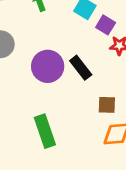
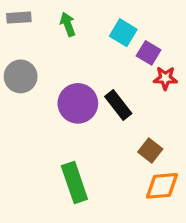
brown square: (107, 105) -> (150, 150), turned 36

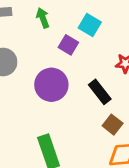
purple square: (149, 53) -> (68, 45), moved
black rectangle: (118, 105) -> (100, 92), moved

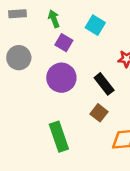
purple square: (68, 45) -> (64, 43), moved
brown square: (113, 125) -> (99, 113), moved

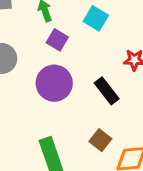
brown square: (99, 113) -> (100, 140), moved

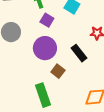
brown square: (100, 140) -> (58, 71), moved

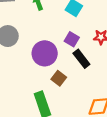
purple square: (47, 20) -> (72, 39), moved

